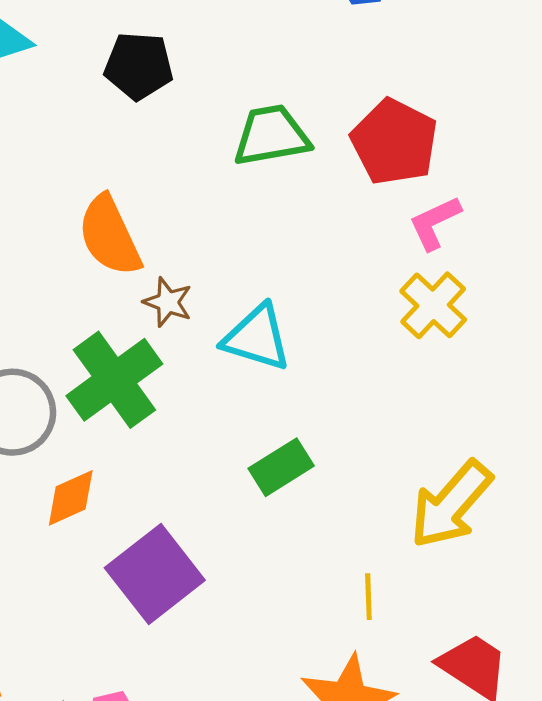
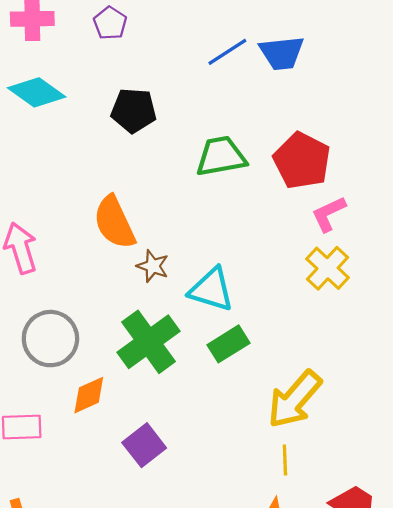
green cross: (114, 380) -> (148, 342), moved
green rectangle: (281, 467) -> (228, 344), moved
yellow arrow: (451, 504) -> (294, 399), moved
purple square: (155, 574) -> (144, 445), size x0.7

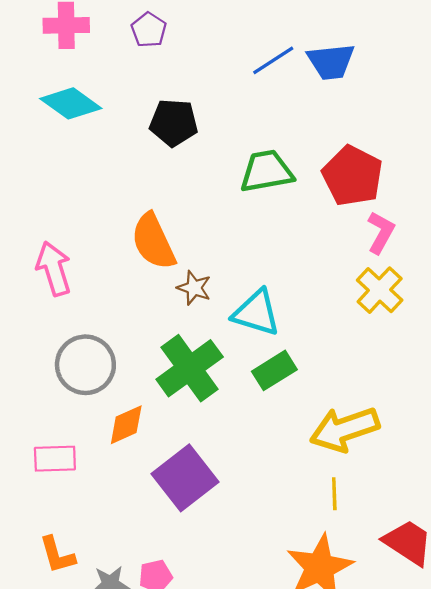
pink L-shape: (329, 214) -> (381, 232), turned 144
yellow arrow: (294, 399) -> (345, 429), turned 30
purple square: (144, 445) -> (185, 478), size x1.4

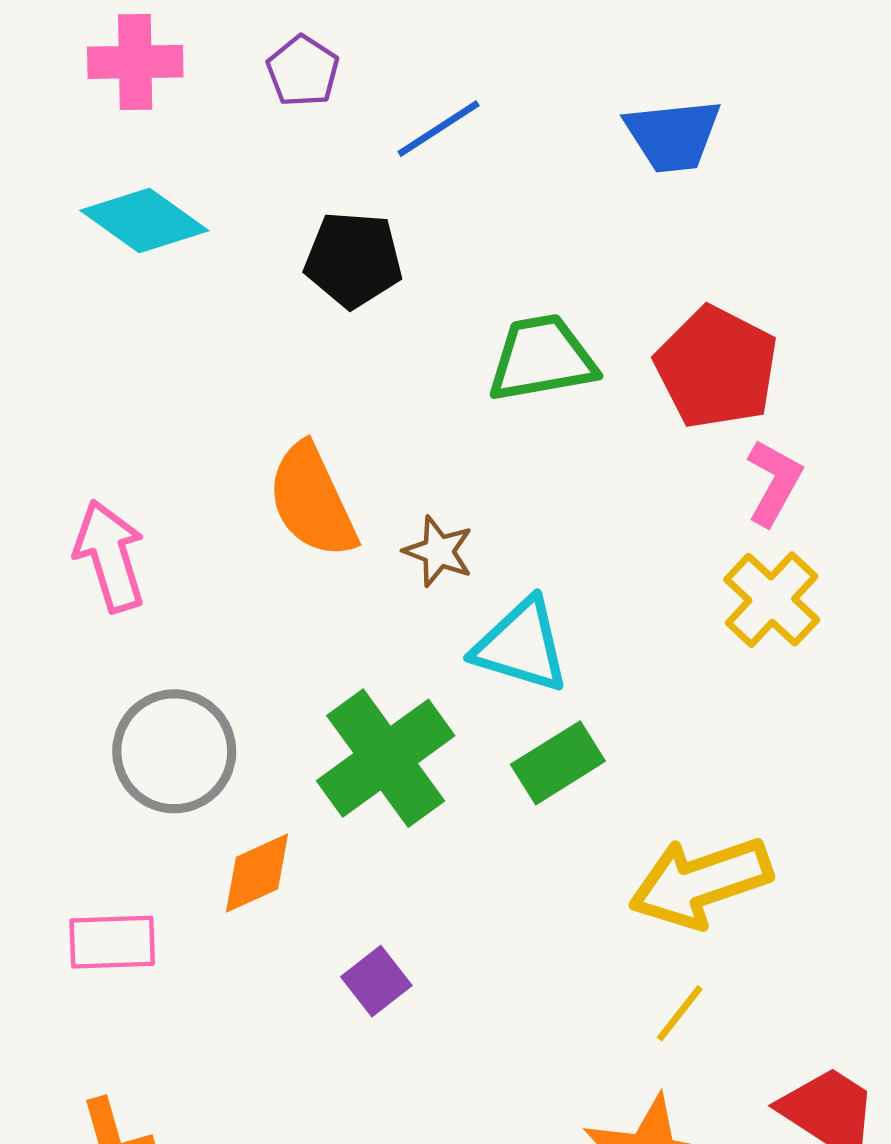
blue line: (273, 60) -> (438, 129), moved
brown star: (194, 288) -> (438, 551), moved
purple square: (185, 478) -> (376, 981), size x0.5
yellow line: (334, 494) -> (680, 1013), turned 40

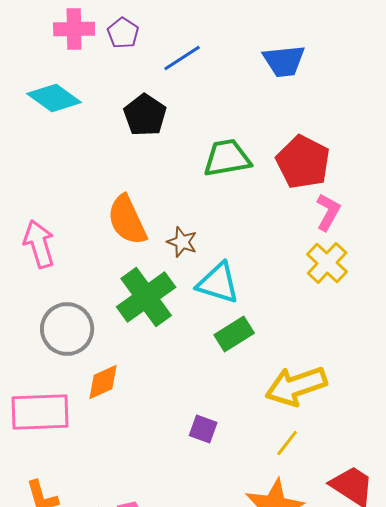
pink cross: (135, 62) -> (74, 29), moved
black pentagon: (353, 260) -> (145, 115), turned 30
green cross: (386, 758) -> (146, 297), moved
pink rectangle: (112, 942) -> (40, 412), size x1.5
purple square: (376, 981) -> (203, 429), moved, turned -32

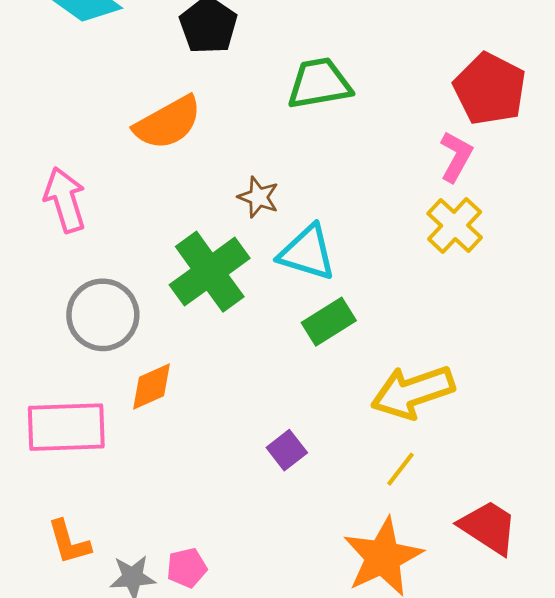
red pentagon: (303, 162) -> (490, 89), moved
orange semicircle: (127, 220) -> (168, 123), moved, turned -94
purple square: (203, 429) -> (287, 450), turned 32

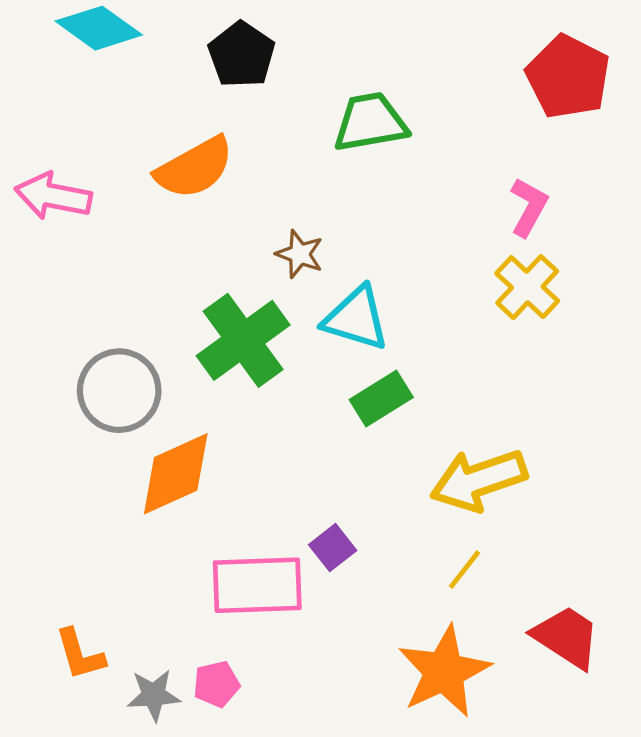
red pentagon: (490, 89) -> (568, 77), moved
pink arrow: (65, 200) -> (53, 196), moved, turned -62
orange diamond: (152, 387) -> (176, 474), size x1.5
pink rectangle: (66, 427) -> (257, 585), moved

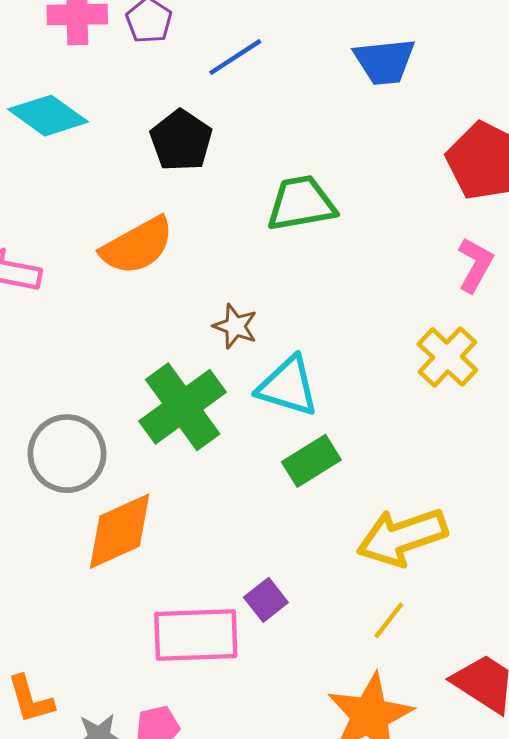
pink L-shape: (529, 207) -> (475, 265), moved

